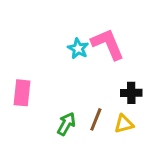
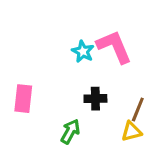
black cross: (131, 93) -> (95, 99), moved
brown line: (96, 119) -> (138, 110), moved

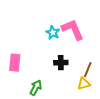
green arrow: (70, 131) -> (36, 88), moved

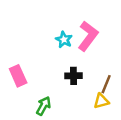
pink L-shape: (73, 30) -> (88, 36), turned 60
pink rectangle: (15, 63) -> (18, 76), turned -30

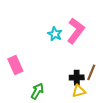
black cross: (74, 76) -> (77, 78), moved
yellow triangle: (101, 101) -> (79, 91), moved

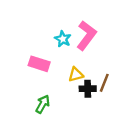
pink rectangle: (15, 65) -> (39, 64), moved, turned -48
yellow triangle: (79, 91) -> (76, 75), moved

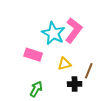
cyan star: (63, 39) -> (53, 33), size x1.6
black cross: (88, 89) -> (75, 84), moved

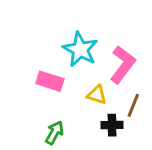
pink L-shape: (74, 30) -> (123, 65), moved
yellow triangle: (64, 64) -> (97, 95), turned 32

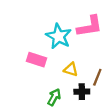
pink L-shape: (123, 65) -> (90, 26), moved, turned 44
green arrow: (54, 133) -> (54, 97), moved

